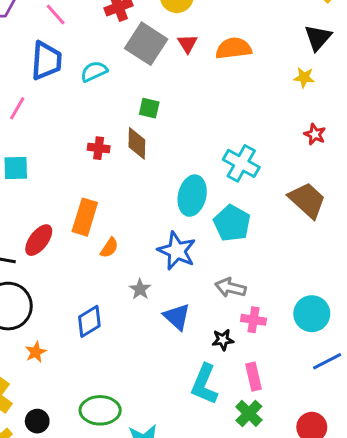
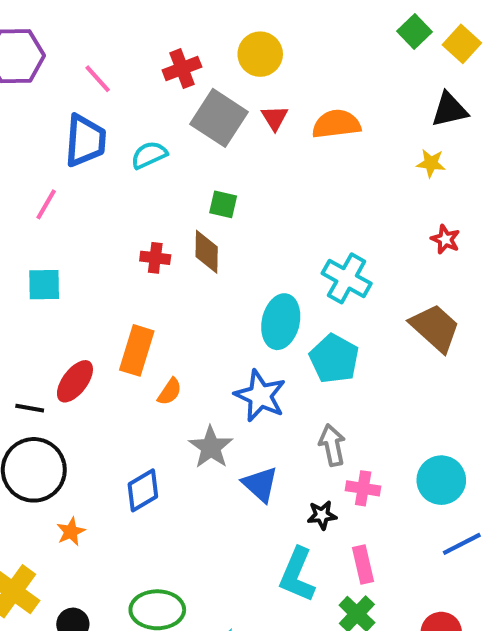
black triangle: (318, 38) -> (449, 110), turned 36
gray arrow: (230, 288) -> (332, 445), turned 64
gray star: (140, 289) -> (211, 447), size x1.5

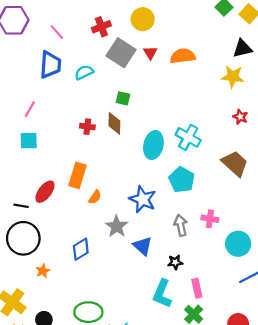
yellow star: (431, 163) -> (233, 77), size x1.5
pink line: (46, 204) -> (30, 109), moved
cyan ellipse: (281, 322) -> (153, 145), moved
pink cross: (363, 488) -> (210, 219), moved

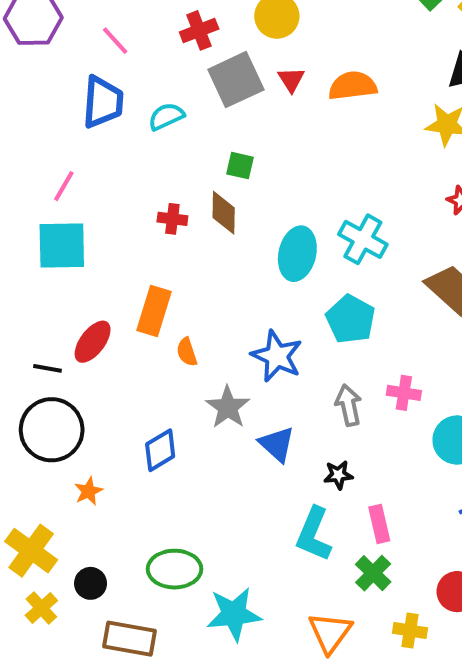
gray square: (121, 53) -> (236, 80), turned 32
cyan square: (29, 141) -> (62, 245), size x1.5
orange semicircle: (95, 197) -> (187, 352), turned 128

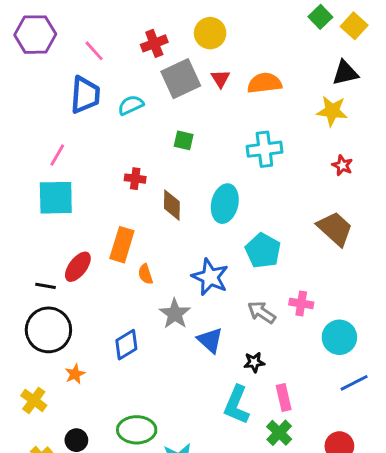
brown diamond: (224, 213) -> (172, 205), moved
cyan cross: (363, 239) -> (264, 149), moved, turned -36
gray arrow: (349, 405) -> (262, 312), turned -44
yellow cross: (31, 551) -> (34, 400), moved, size x0.7

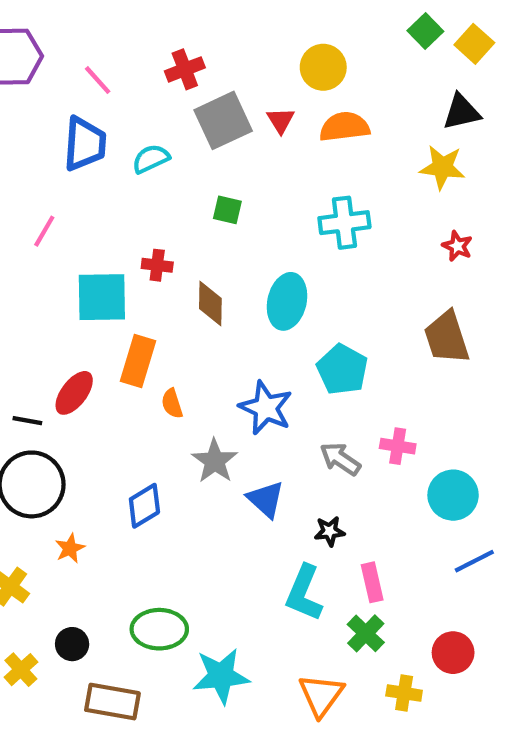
yellow circle: (210, 33) -> (323, 67), moved
cyan square: (56, 198) -> (102, 297), moved
brown trapezoid: (335, 229) -> (447, 338), turned -150

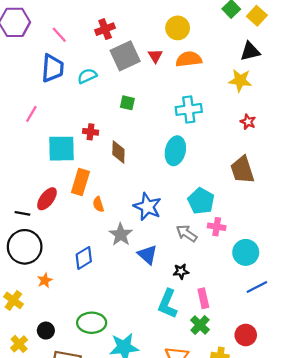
cyan ellipse: (287, 301) -> (175, 151), moved
cyan pentagon: (342, 369) -> (201, 201), moved

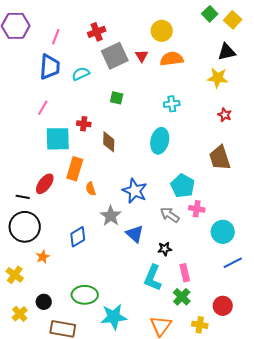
pink line: (59, 35) -> (56, 37), turned 63
cyan cross: (189, 109) -> (172, 104), size x0.7
pink line: (31, 114) -> (43, 108), moved

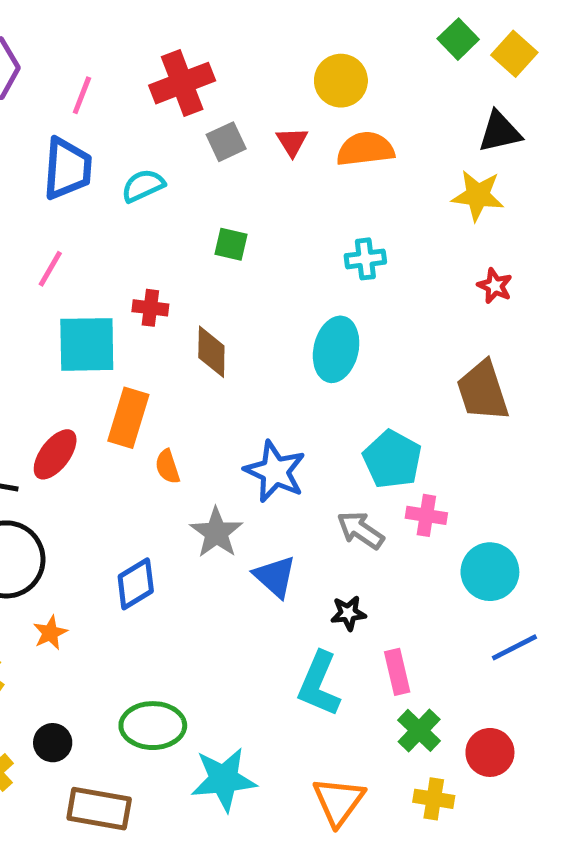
red cross: (97, 32) -> (182, 83), size x1.4
gray square: (115, 56) -> (226, 142), size x0.6
green cross: (182, 297) -> (419, 730), moved

